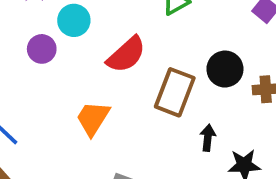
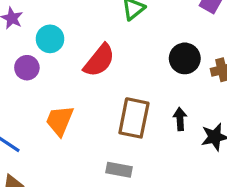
brown rectangle: (175, 92) -> (134, 118), moved
orange trapezoid: (93, 118) -> (60, 121), moved

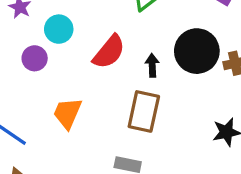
black circle: (185, 58) -> (197, 51), size x1.4
black arrow: (180, 119) -> (152, 65), moved

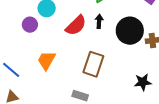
black arrow: (152, 65) -> (99, 21), moved

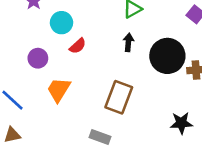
purple circle: (30, 25) -> (38, 58), moved
red semicircle: (76, 25) -> (78, 46), moved, size x0.6

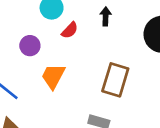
black arrow: (128, 42) -> (106, 16), moved

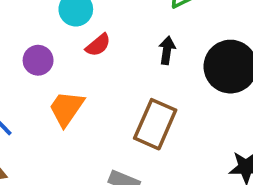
black arrow: (106, 16) -> (167, 50), moved

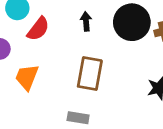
red semicircle: (98, 45) -> (38, 29), size x1.4

